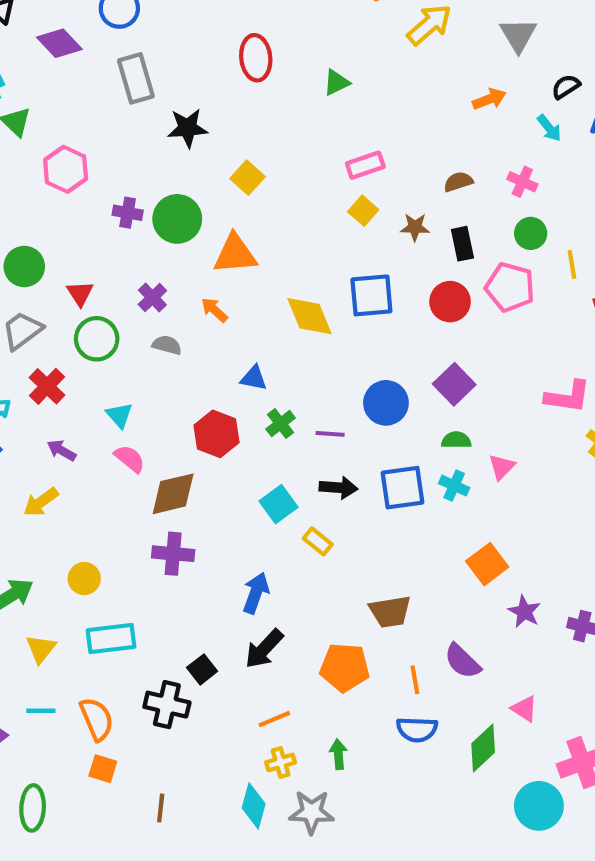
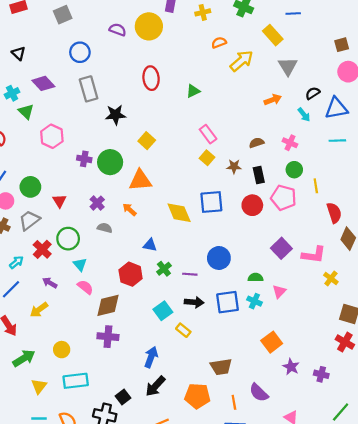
purple diamond: (59, 43) -> (43, 83), moved
pink rectangle: (365, 165) -> (208, 134), turned 72
green circle: (97, 339) -> (68, 239), moved
purple square: (454, 384) -> (281, 248), moved

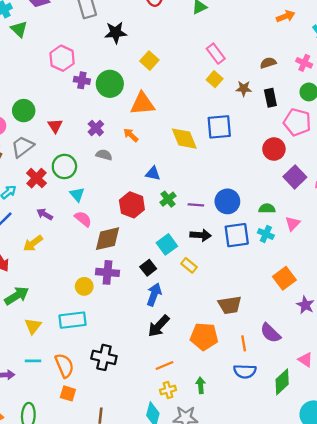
pink hexagon: (52, 136) -> (62, 58), moved
red circle: (252, 205) -> (274, 149), moved
blue circle: (219, 258) -> (227, 201), moved
yellow circle: (62, 350) -> (84, 286), moved
black square: (123, 397) -> (148, 268), moved

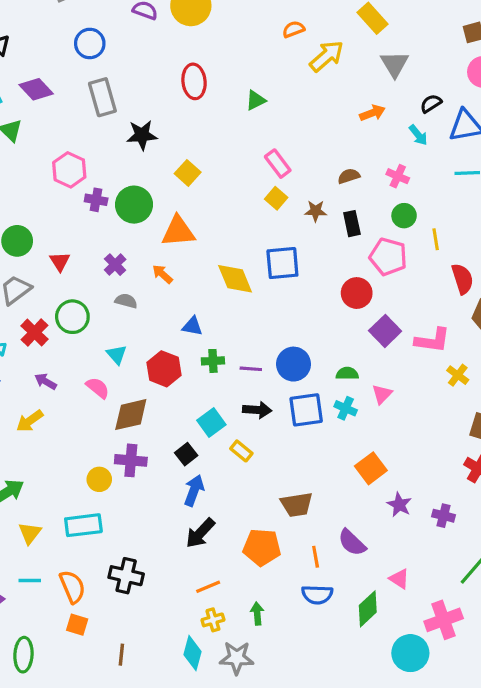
cyan triangle: (77, 194) -> (117, 355), moved
green cross: (168, 199) -> (213, 361), turned 35

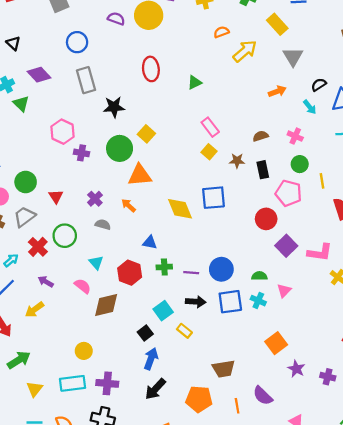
green circle: (134, 205) -> (120, 148), moved
purple cross: (131, 460) -> (107, 383), moved

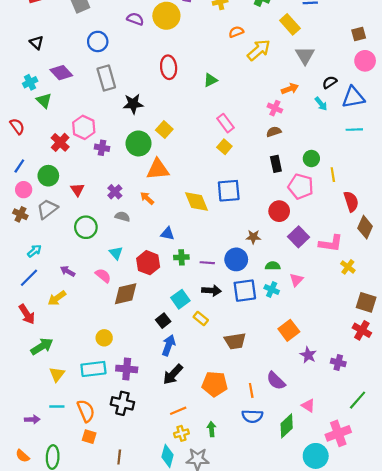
pink cross: (295, 136) -> (275, 108), moved
brown star: (237, 161) -> (253, 237), moved
red cross: (38, 247) -> (60, 142), moved
brown trapezoid: (224, 369) -> (235, 341), moved

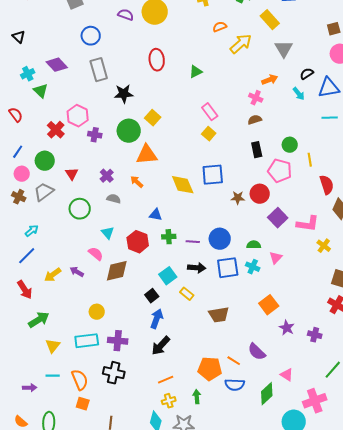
black triangle: (37, 43) -> (19, 37), moved
brown star: (253, 237) -> (238, 198), moved
purple arrow: (68, 271) -> (77, 272), moved
orange pentagon: (215, 384) -> (210, 369), moved
orange line: (251, 390) -> (234, 361), turned -48

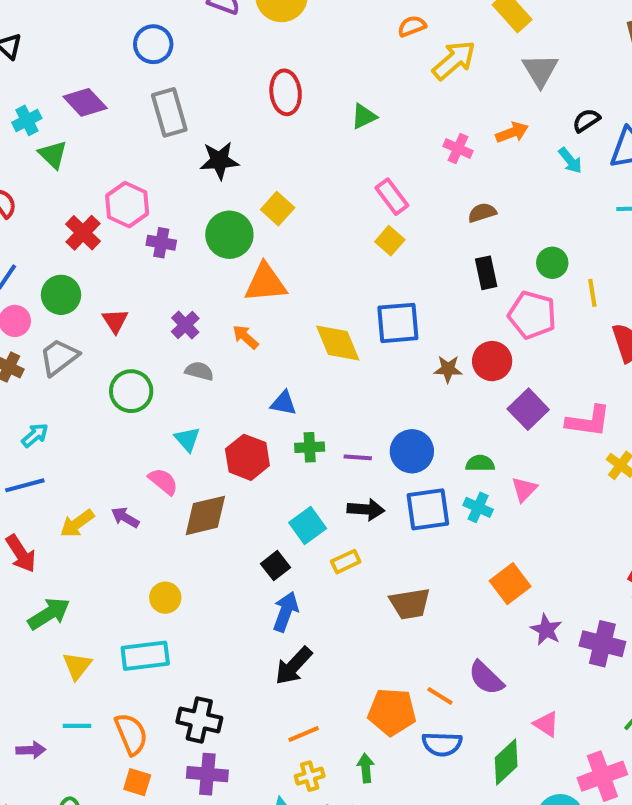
pink cross: (256, 98) -> (458, 148), moved
blue line: (27, 256) -> (25, 485), turned 30
yellow rectangle: (187, 294) -> (346, 562), turned -64
purple cross: (315, 335) -> (602, 644), size x1.5
purple cross: (118, 341) -> (207, 774), moved

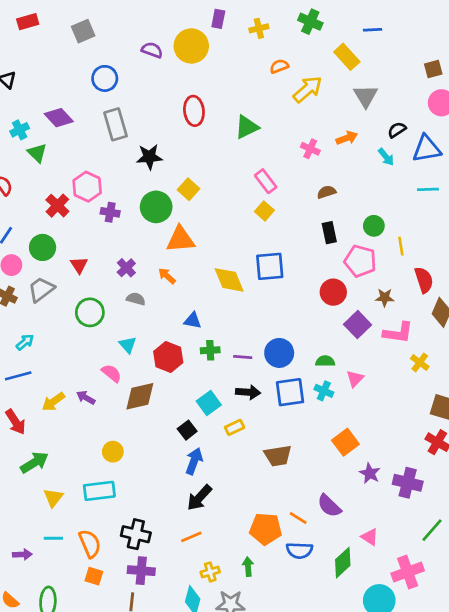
green triangle: (364, 116) -> (247, 127), size x1.4
brown star: (448, 369) -> (385, 298), moved
orange line: (304, 734) -> (191, 537), moved

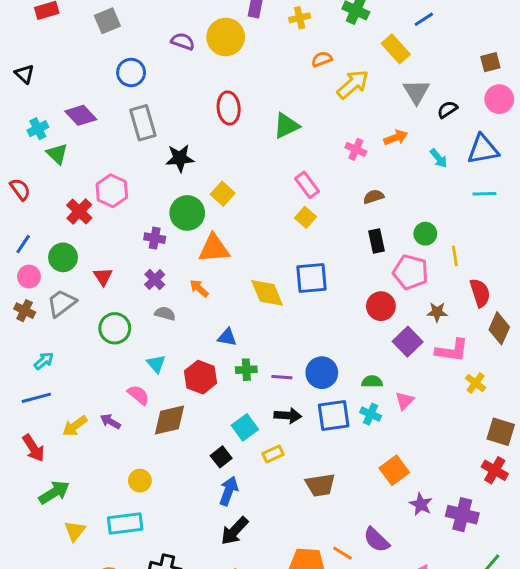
blue line: (372, 30) -> (424, 19), turned -30
black semicircle: (397, 130) -> (447, 109), moved
purple cross: (110, 212) -> (155, 238), moved

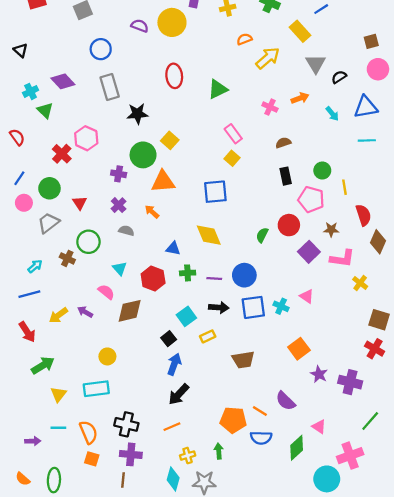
blue square: (311, 278) -> (215, 192), moved
yellow diamond: (267, 293) -> (209, 235), moved
brown cross: (25, 311) -> (67, 258), moved
green semicircle: (372, 382) -> (262, 235), moved, turned -64
pink triangle: (405, 401) -> (307, 296), turned -40

